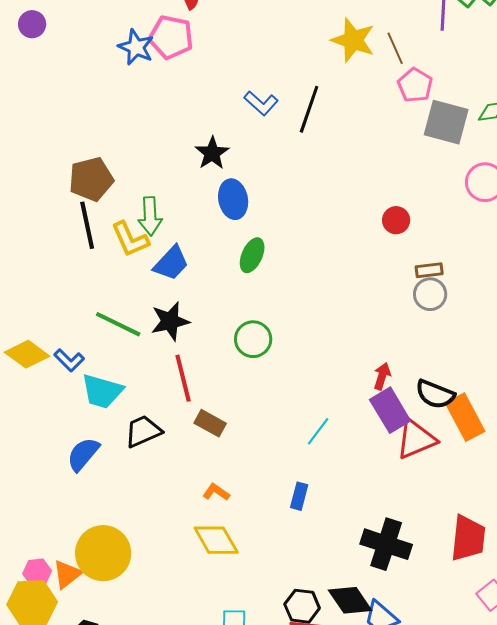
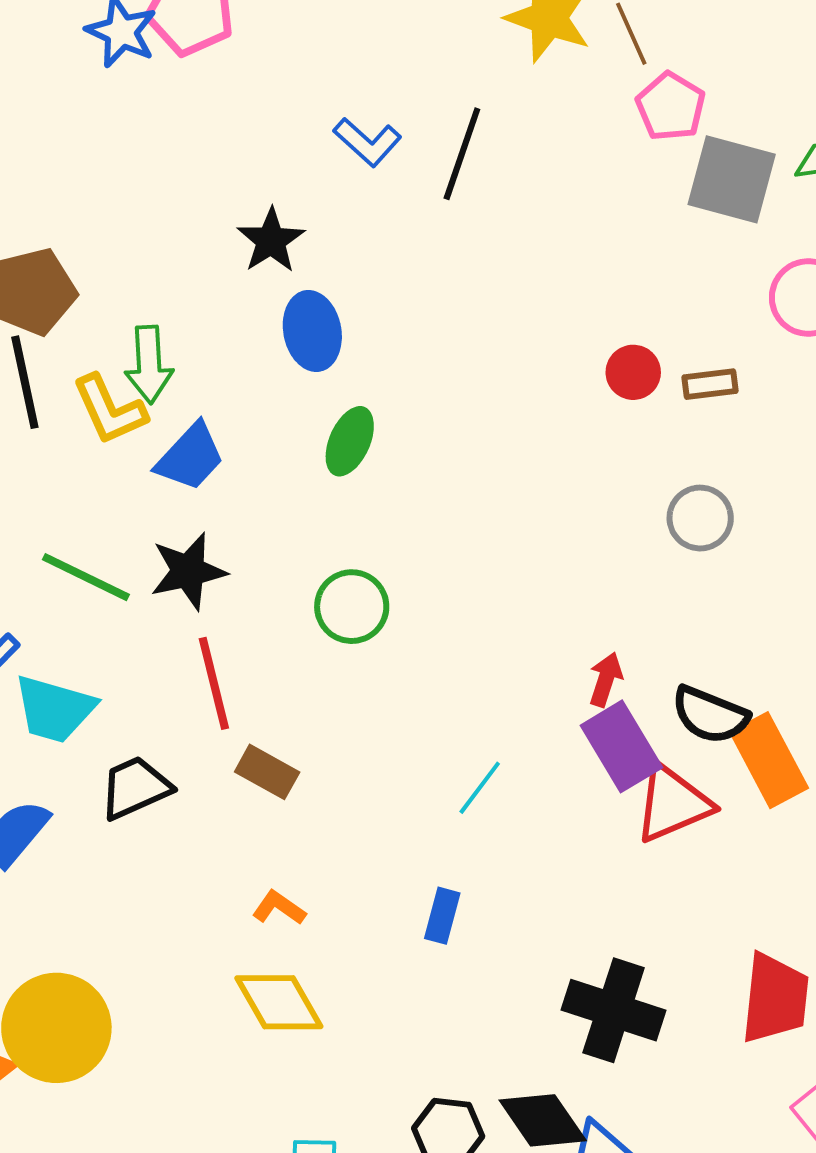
brown rectangle: (429, 270) -> (710, 384), moved

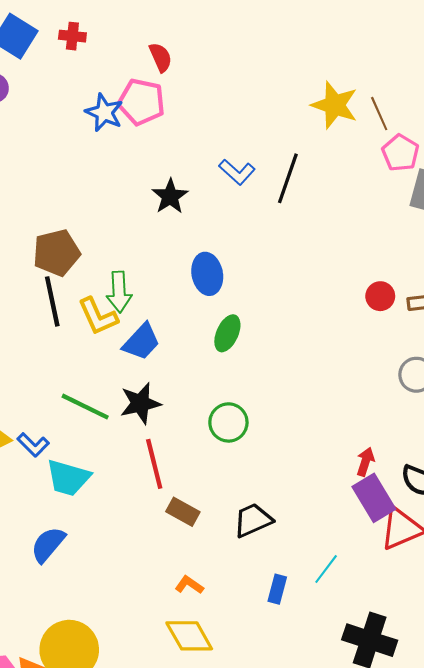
black star: (271, 240) -> (170, 196), moved
black trapezoid: (135, 788) -> (253, 520), moved
cyan line: (480, 788) -> (326, 569), moved

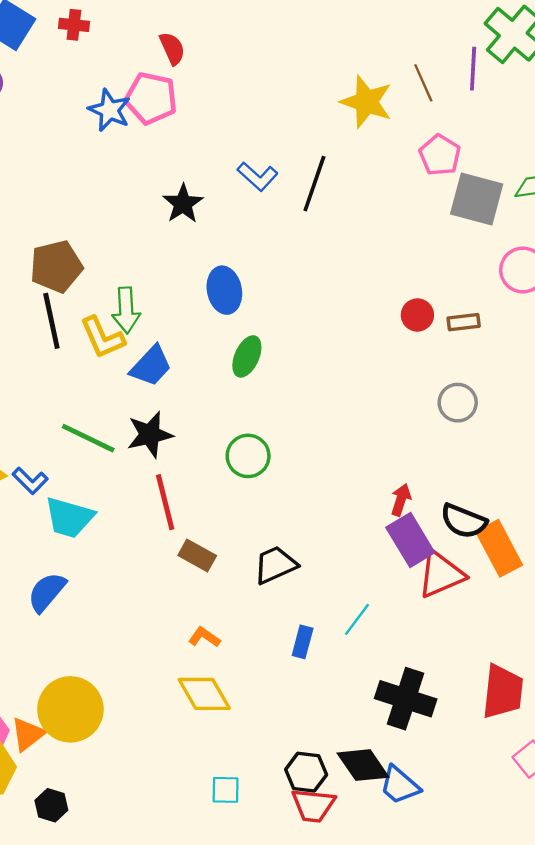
brown line: (379, 114) -> (423, 83), moved

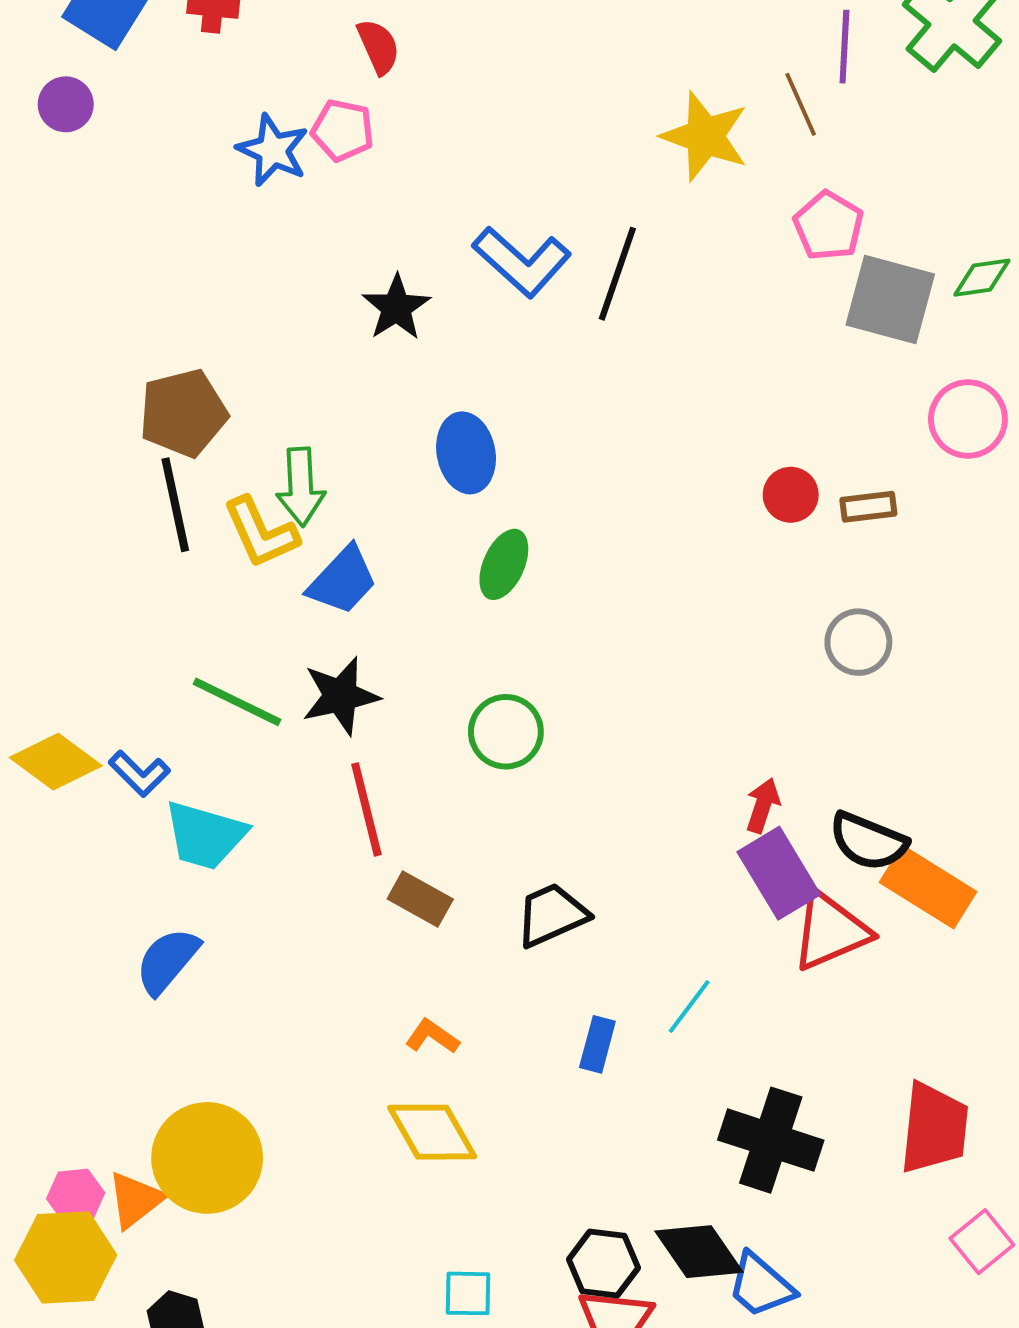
purple line: (473, 69) -> (844, 47), moved
pink pentagon: (151, 98) -> (343, 130), size x0.7
blue L-shape: (258, 176) -> (522, 262), size x1.4
orange rectangle: (499, 548) -> (928, 887), turned -30

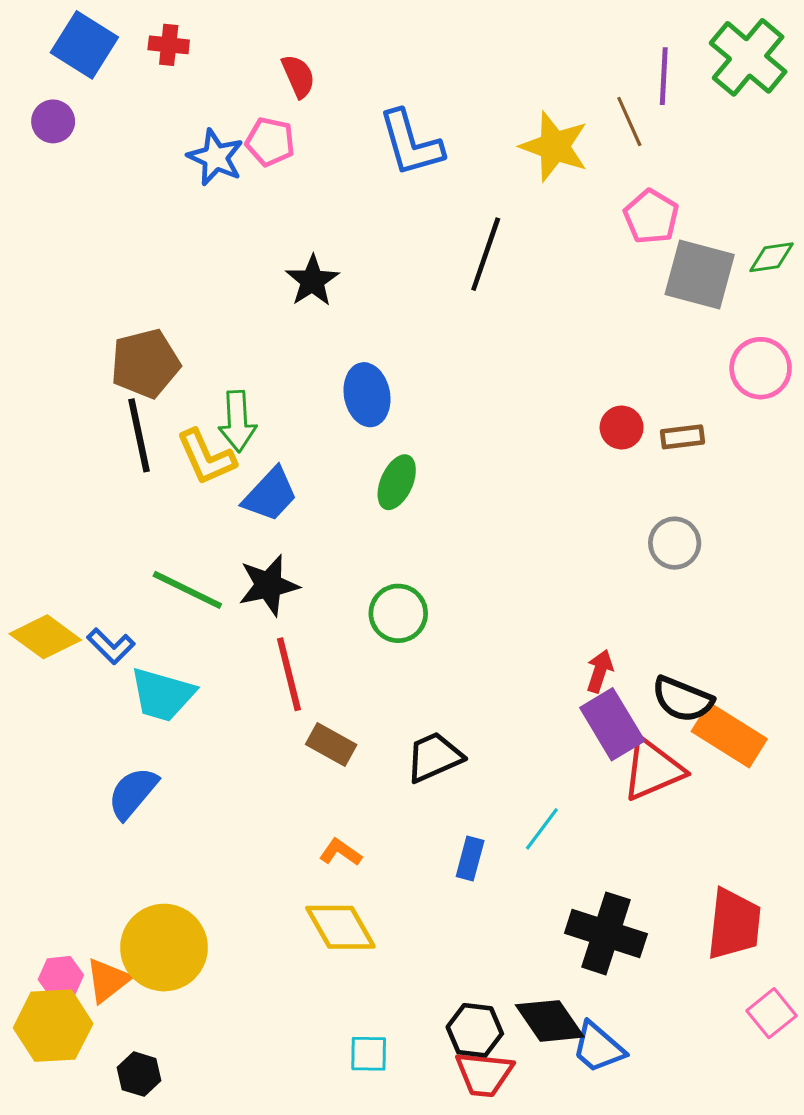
blue L-shape: (522, 262) -> (411, 143), moved, turned 32

